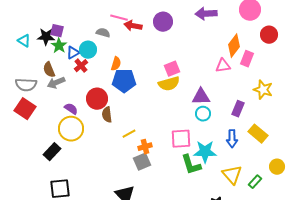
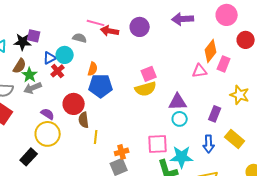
green star: (59, 46) -> (30, 75), moved
brown semicircle: (49, 70) -> (20, 66), moved, turned -126
yellow line: (129, 134) -> (96, 137), moved, turned -56

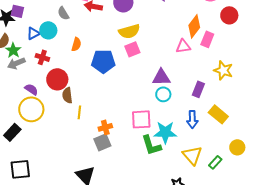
gray semicircle: (80, 38) -> (63, 13), turned -136
red cross: (58, 71) -> (42, 57), moved, turned -32
blue pentagon: (101, 86) -> (103, 61), moved
yellow semicircle: (146, 89) -> (129, 31), moved

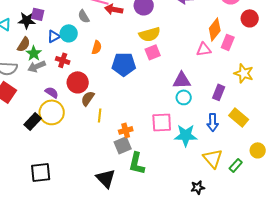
brown semicircle: (67, 95) -> (88, 98), turned 42
black rectangle: (12, 132) -> (33, 121), moved
green L-shape: (151, 145) -> (137, 163), moved, turned 30

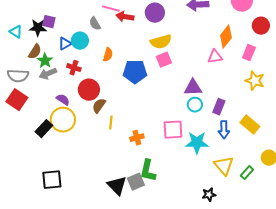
pink rectangle: (228, 42) -> (249, 53), moved
purple rectangle: (219, 92) -> (219, 107), moved
gray square: (123, 145) -> (136, 182), moved

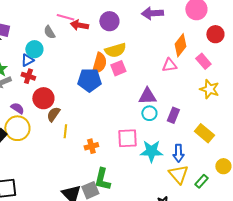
blue triangle: (65, 44) -> (27, 60), moved
pink rectangle: (249, 53) -> (203, 61), turned -63
orange semicircle: (108, 55) -> (99, 63), moved, size x1.5
blue arrow: (224, 130) -> (178, 153), moved

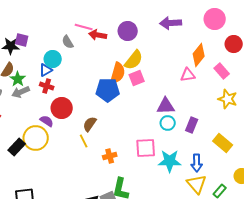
yellow semicircle: (115, 50) -> (134, 60), turned -35
purple semicircle: (17, 108) -> (47, 121), moved
brown semicircle: (53, 114) -> (90, 124), moved
yellow line: (65, 131) -> (84, 141), turned -32

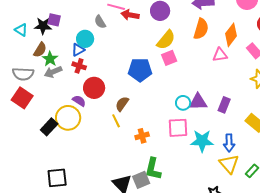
orange semicircle: (118, 73) -> (201, 29), moved
purple triangle: (166, 106) -> (198, 102), moved
cyan circle: (168, 123) -> (183, 103), moved

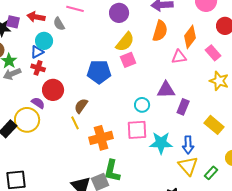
red arrow: (130, 15) -> (36, 17), moved
purple triangle: (198, 102) -> (166, 90), moved
orange cross: (142, 136) -> (101, 138), size x1.6

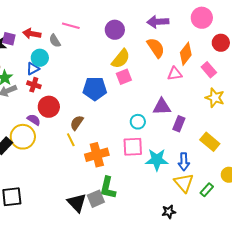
orange semicircle: (160, 31) -> (156, 48), turned -50

